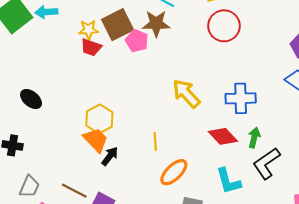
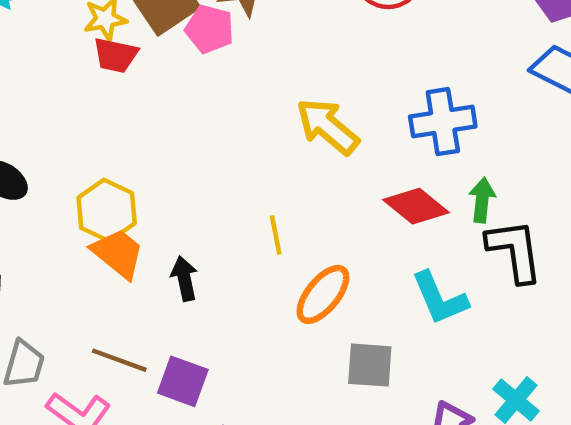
yellow hexagon: (99, 119) -> (107, 210), moved
orange trapezoid: (96, 140) -> (118, 253), moved
black arrow: (110, 156) -> (184, 278), turned -42
black L-shape: (266, 163) -> (515, 251), turned 124

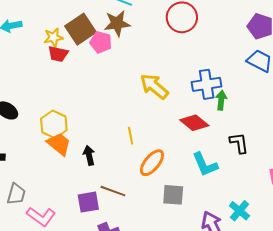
green arrow: (482, 200) -> (221, 100), moved
black L-shape: (515, 251) -> (239, 143), size x0.7
brown line: (119, 360) -> (113, 191), moved
purple square: (183, 381) -> (88, 202), turned -30

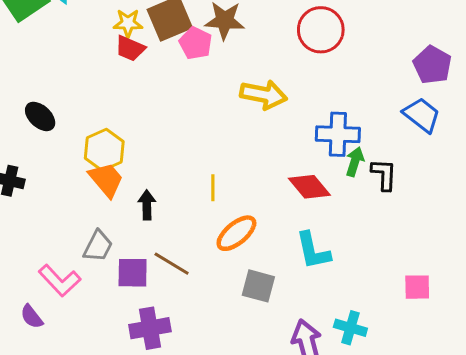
yellow arrow: (154, 86) -> (264, 95), moved, turned 140
black L-shape: (239, 143) -> (384, 175), moved
gray trapezoid: (16, 194) -> (98, 246), moved
cyan cross: (239, 211) -> (350, 328), turned -35

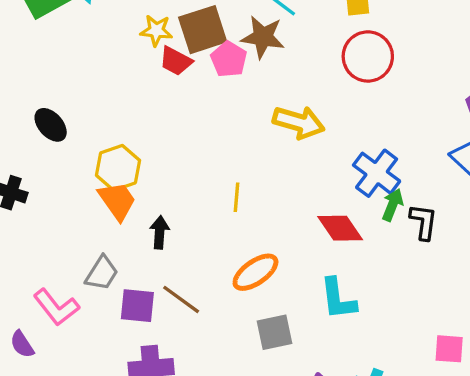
red trapezoid: (130, 48) -> (176, 61), moved
blue cross: (338, 134) -> (377, 173), turned 30
yellow line: (213, 188) -> (237, 197), moved
gray square: (258, 286) -> (274, 332), turned -32

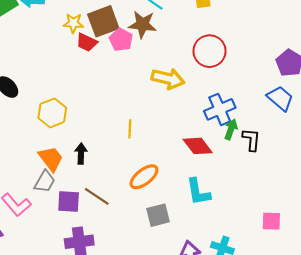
red circle: (368, 56) -> (210, 51), moved
blue cross: (377, 173) -> (220, 109), turned 32
orange trapezoid: (117, 201) -> (51, 159), moved

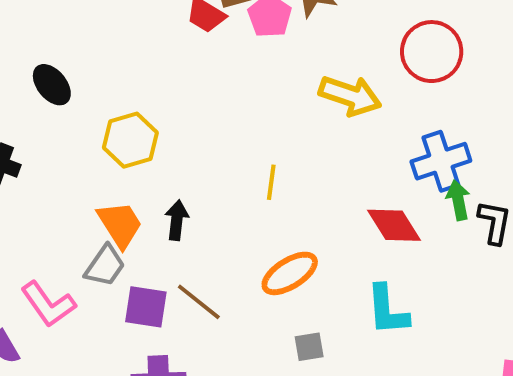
green arrow: (231, 129) -> (458, 200), turned -36
gray square: (158, 215) -> (309, 347), size x0.7

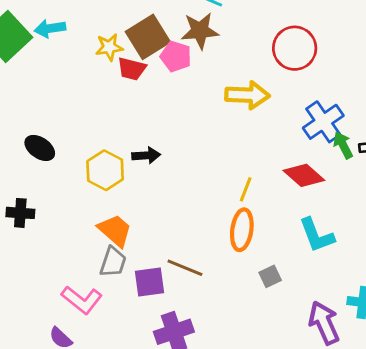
yellow line: (271, 182) -> (246, 189), moved, turned 30
black arrow: (177, 220) -> (146, 155), moved, turned 96
orange ellipse: (290, 273) -> (242, 230), turned -33

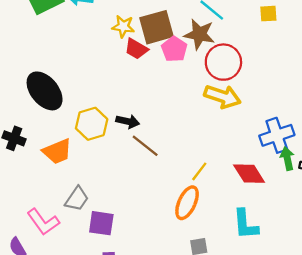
red circle: (295, 48) -> (223, 62), moved
black ellipse: (40, 148) -> (45, 91), size x1.6
orange trapezoid: (115, 230) -> (57, 151), moved, turned 100
brown line: (185, 268) -> (145, 146), moved

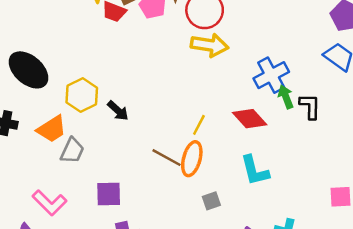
black arrow: (128, 121) -> (118, 111), moved, turned 40
brown line: (145, 146) -> (166, 158), moved
gray trapezoid: (77, 199) -> (72, 151), moved

